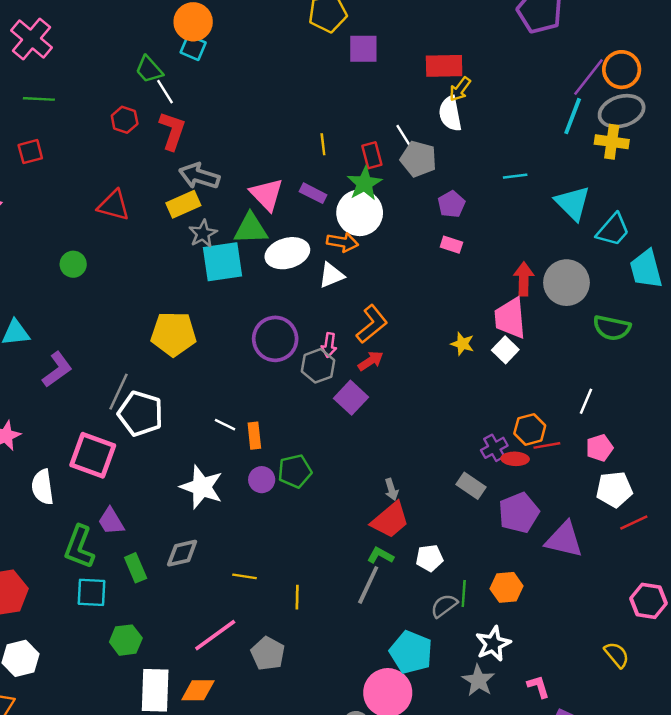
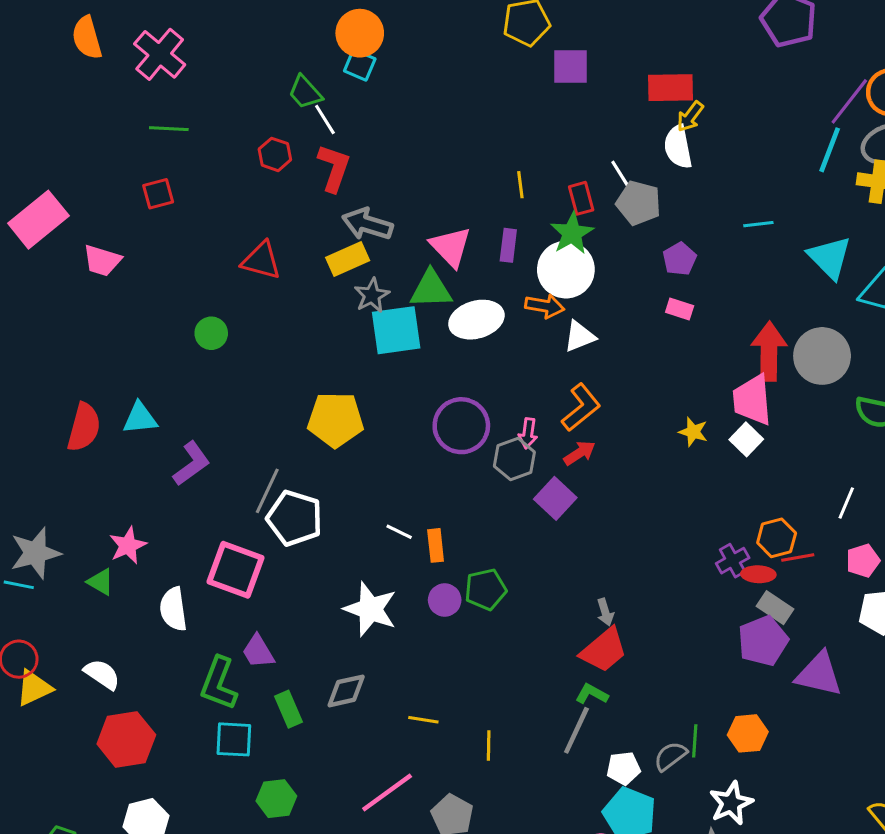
purple rectangle: (313, 193) -> (508, 245), turned 70
white triangle: (331, 275) -> (580, 336), moved
red arrow: (524, 279) -> (769, 351), size x1.4
gray rectangle: (471, 486) -> (775, 608), moved
white pentagon: (429, 558) -> (623, 768), moved

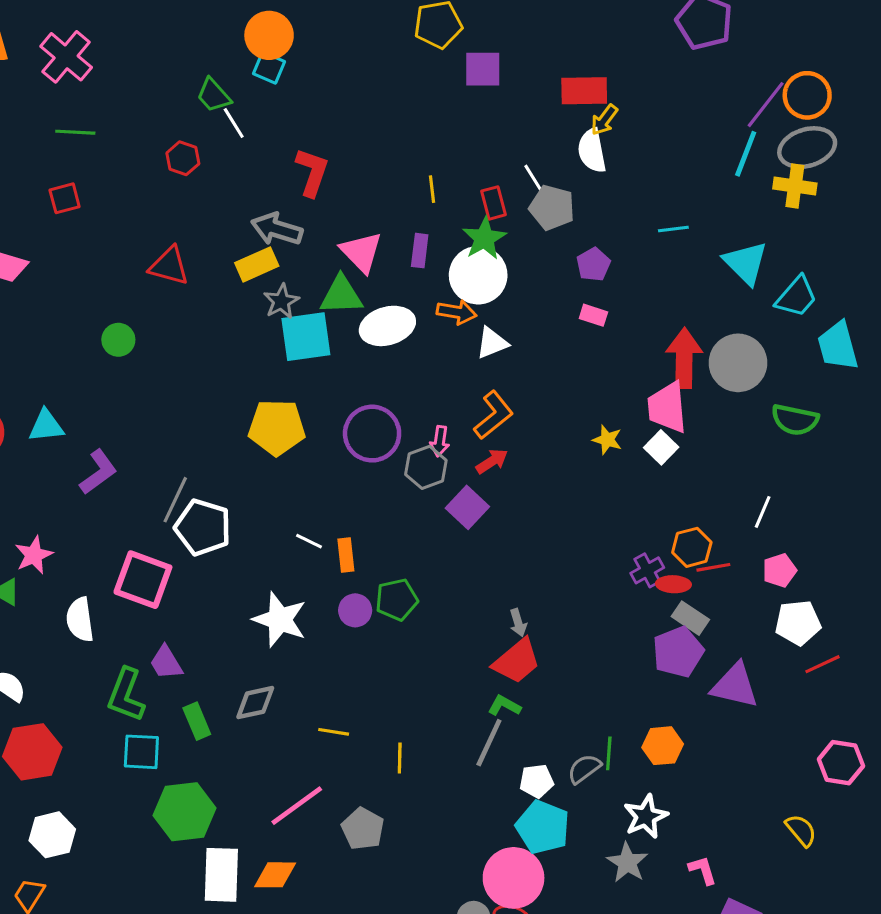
red L-shape: (334, 168) -> (312, 172), moved
yellow pentagon: (335, 420) -> (277, 427), moved
green hexagon: (276, 799) -> (184, 812), size x1.5

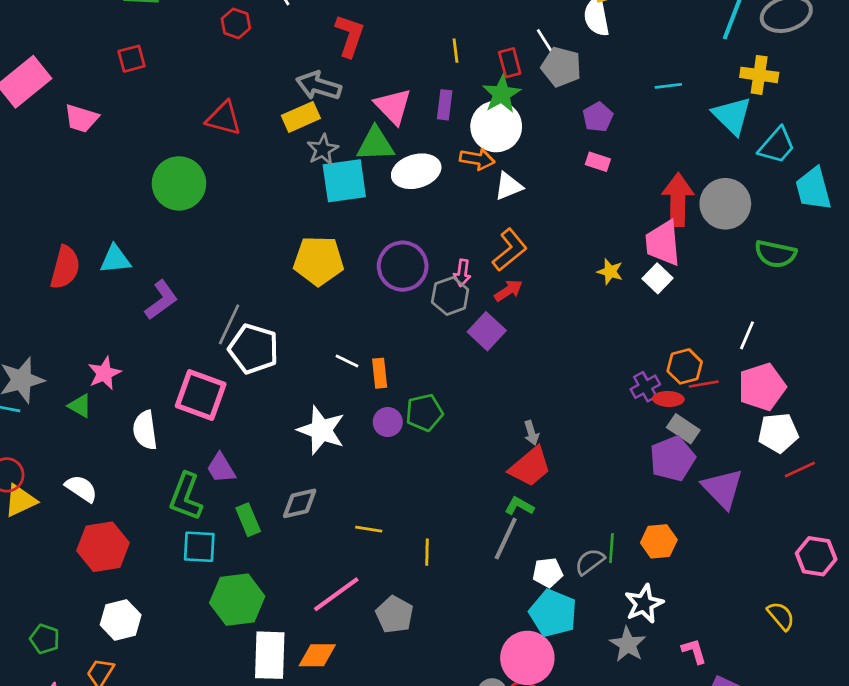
yellow cross: (795, 186) -> (759, 75), moved
green circle: (118, 340) -> (179, 183), size x1.8
pink pentagon: (779, 570) -> (762, 387), size x1.6
purple triangle: (735, 686) -> (723, 488), turned 33

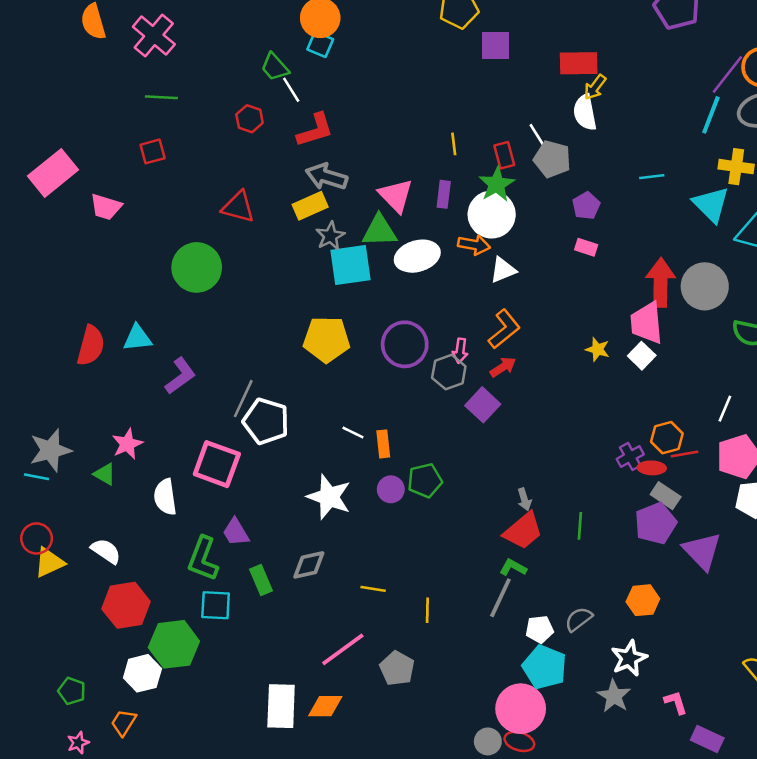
red L-shape: (350, 36) -> (315, 130), moved, turned 54
green line: (611, 548) -> (580, 526), moved
green hexagon: (237, 600) -> (174, 644), moved

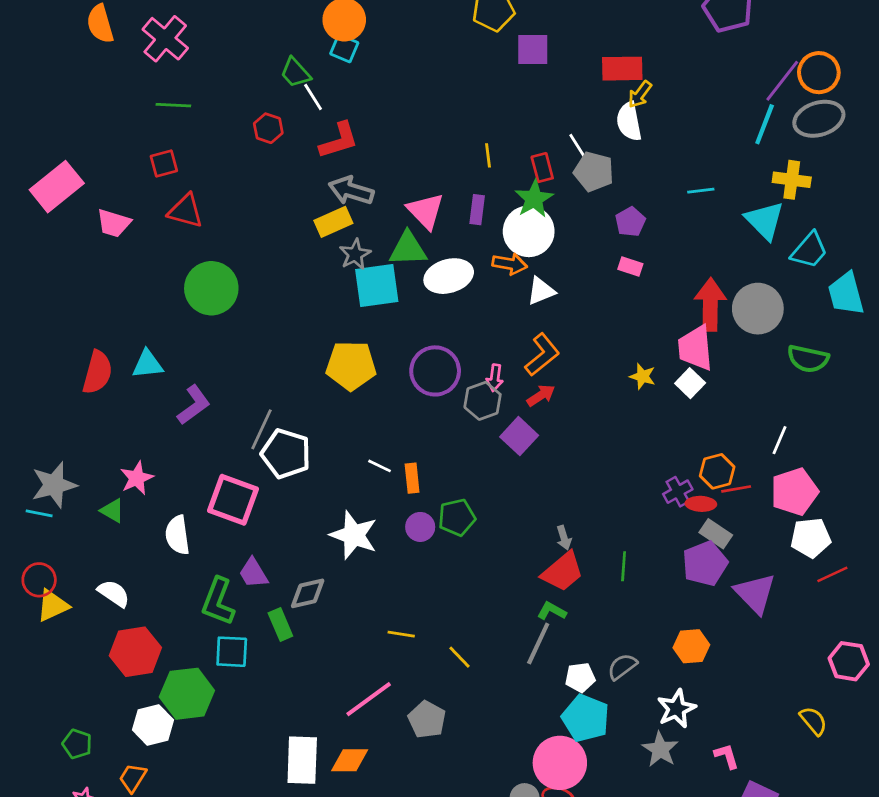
red triangle: (238, 207) -> (186, 211), moved
gray diamond: (309, 565) -> (308, 593), moved
yellow line: (427, 610) -> (459, 657), turned -45

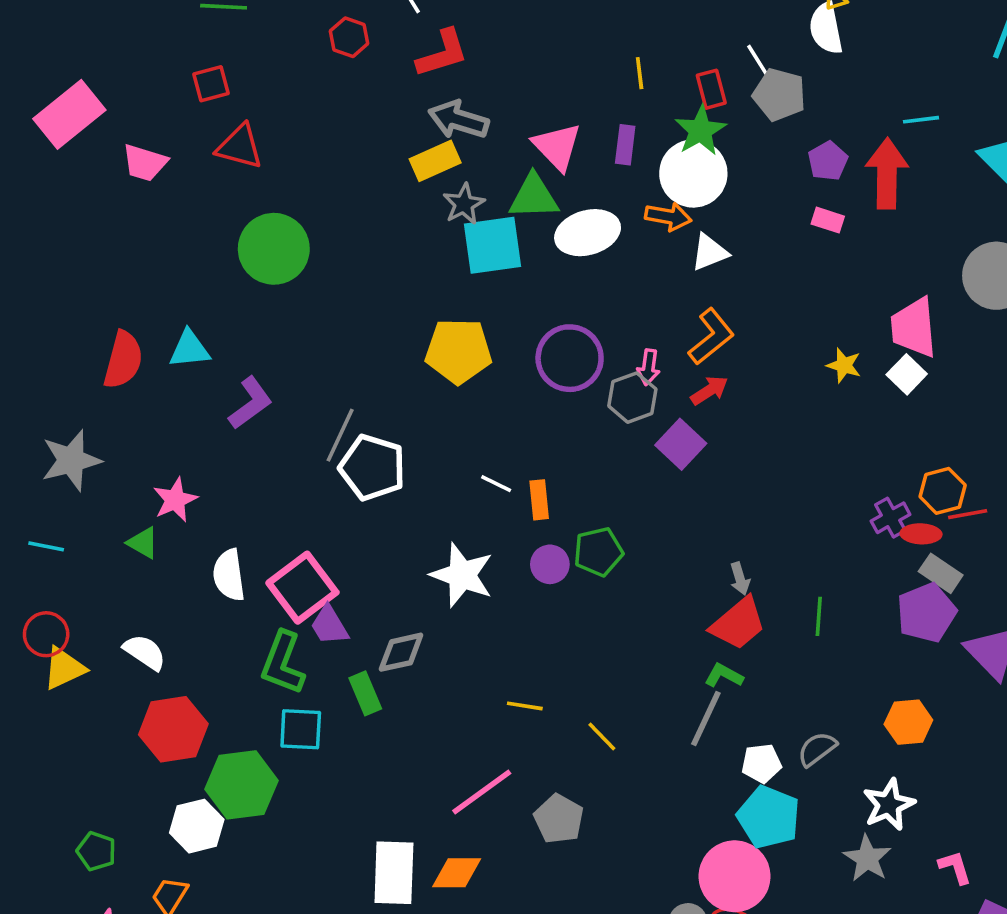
red arrow: (710, 305) -> (887, 173), moved
gray star: (54, 485) -> (71, 460), moved
pink square: (233, 500) -> (302, 588), moved, turned 33

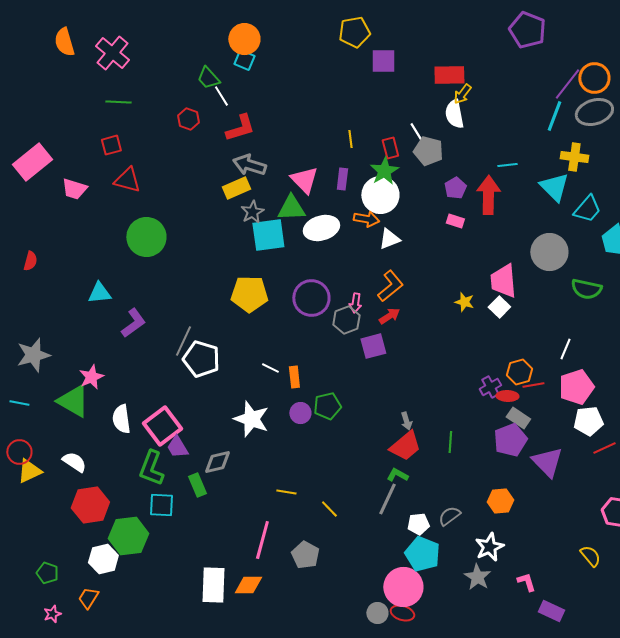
red semicircle: (123, 360) -> (30, 261), moved, size x0.6
purple square: (681, 444) -> (373, 346), turned 32
green triangle: (143, 543) -> (73, 401), size x1.8
pink line: (482, 792) -> (262, 540), turned -39

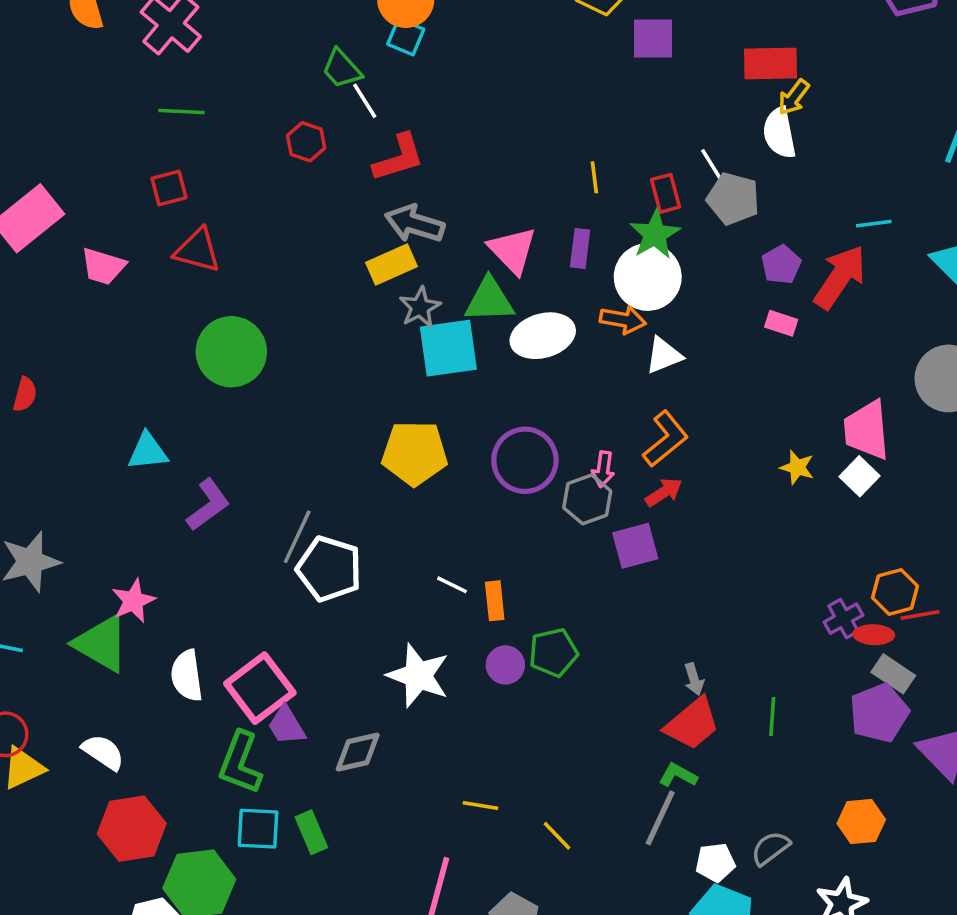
red arrow: (488, 195) -> (840, 277), turned 33
green rectangle: (197, 485) -> (311, 832), moved

